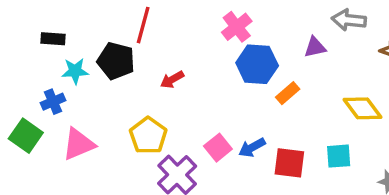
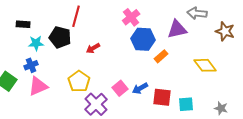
purple triangle: (315, 47) -> (177, 29), size x1.5
blue cross: (53, 102) -> (31, 65), moved
cyan square: (339, 156) -> (186, 104), moved

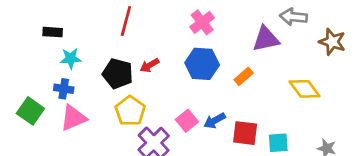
black pentagon: (60, 37) -> (118, 74), moved
blue hexagon: (143, 39) -> (202, 64), moved
blue cross: (31, 65) -> (64, 89), turned 32

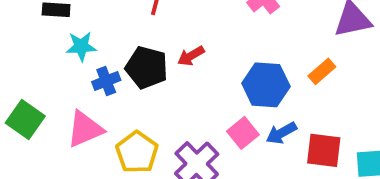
blue hexagon: (202, 64) -> (266, 85), moved
blue cross: (64, 89) -> (106, 81), moved, turned -30
yellow pentagon: (130, 111) -> (137, 152), moved

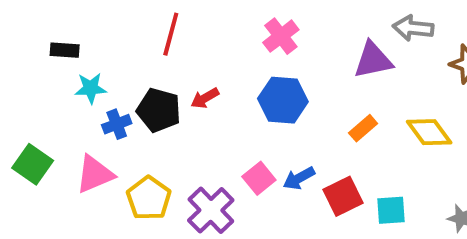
orange rectangle: (322, 71) -> (363, 128), moved
blue hexagon: (266, 85) -> (283, 100), moved
red square: (324, 150) -> (343, 196), turned -33

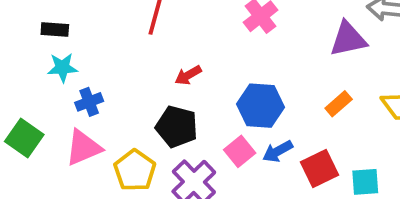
cyan star: (91, 88) -> (62, 68), moved
blue hexagon: (283, 100) -> (261, 106), moved
black pentagon: (159, 110) -> (177, 127), moved
blue cross: (117, 124) -> (89, 102), moved

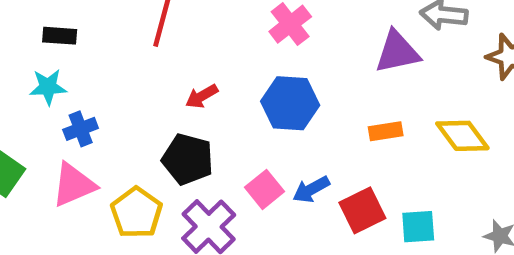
black rectangle: (55, 29) -> (60, 36), moved
orange rectangle: (339, 104) -> (386, 131), turned 32
blue hexagon: (261, 106) -> (290, 103), moved

